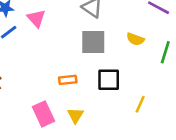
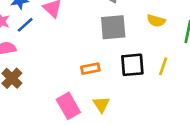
yellow line: (140, 104) -> (163, 66), moved

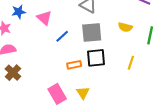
blue line: (25, 25) -> (62, 36), moved
black square: (132, 65) -> (96, 58), moved

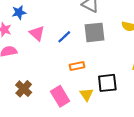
pink triangle: (44, 18) -> (37, 33), moved
black square: (96, 58) -> (107, 83), moved
brown cross: (13, 73) -> (24, 89), moved

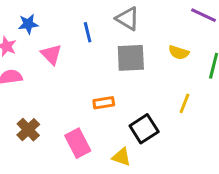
blue line: (64, 37) -> (88, 32), moved, turned -64
black square: (107, 83) -> (144, 129), turned -30
yellow triangle: (87, 95) -> (121, 157), moved, turned -40

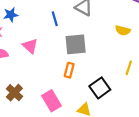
pink triangle: (51, 54) -> (30, 46), moved
gray square: (131, 58) -> (76, 44), moved
orange rectangle: (104, 103) -> (69, 70), turned -64

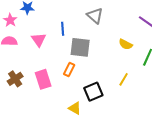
blue line: (55, 19) -> (63, 29), moved
pink rectangle: (51, 101) -> (43, 79), moved

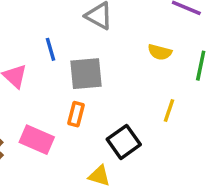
pink rectangle: (43, 79) -> (37, 140), turned -36

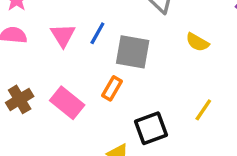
blue line: (51, 49) -> (97, 33), moved, turned 30
yellow semicircle: (160, 52) -> (197, 42), moved

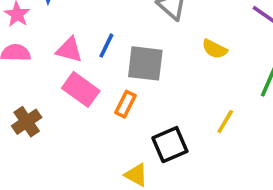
pink triangle: (63, 35) -> (69, 50), turned -40
pink rectangle: (67, 103) -> (81, 89), moved

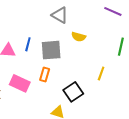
yellow semicircle: (215, 49) -> (79, 37), moved
pink rectangle: (81, 89) -> (20, 83), moved

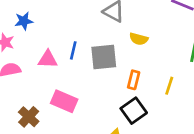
orange rectangle: (45, 74) -> (134, 80), moved

